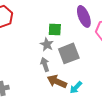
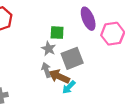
brown arrow: (57, 81) -> (59, 76), moved
cyan arrow: (76, 87) -> (69, 87), moved

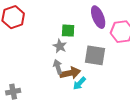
gray square: (72, 58) -> (95, 55), moved, turned 30
brown arrow: (59, 76) -> (70, 73), turned 144

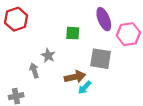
gray star: (60, 46) -> (48, 55), moved
gray arrow: (58, 67) -> (34, 70), moved

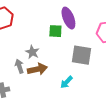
purple ellipse: (104, 19) -> (68, 18), moved
brown arrow: (75, 77) -> (37, 69), moved

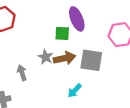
gray star: (32, 52) -> (45, 57), moved
brown arrow: (37, 69) -> (64, 58), moved

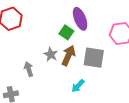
green square: (62, 33) -> (66, 32), turned 32
brown arrow: (64, 58) -> (69, 56), turned -54

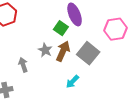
gray square: (94, 58) -> (88, 53), turned 30

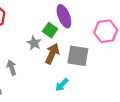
gray star: (45, 50) -> (34, 43), moved
gray square: (88, 53) -> (78, 56), turned -30

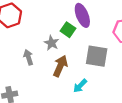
brown arrow: (52, 54) -> (60, 66), moved
gray arrow: (12, 68) -> (28, 57), moved

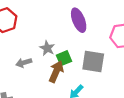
green square: (68, 30) -> (64, 58), moved, turned 32
gray arrow: (28, 57) -> (24, 63), turned -88

